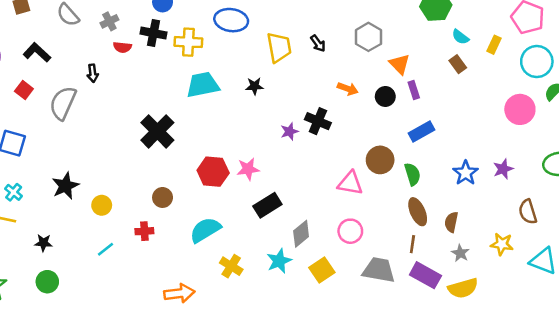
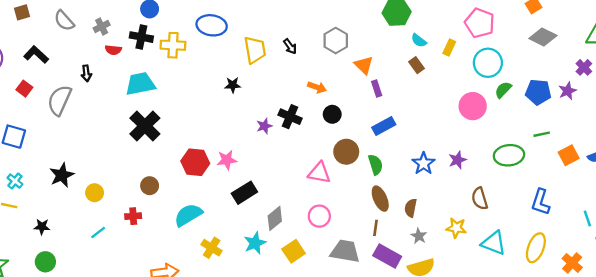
cyan trapezoid: (203, 85) -> (140, 84), moved
black circle: (385, 96) -> (332, 114), moved

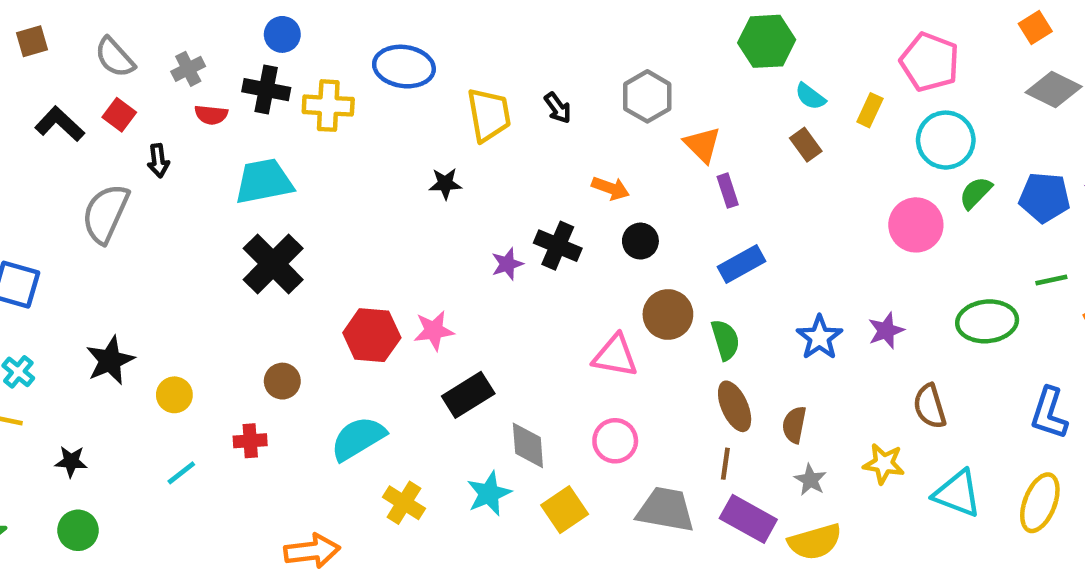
red square: (24, 89) -> (119, 115), moved
gray diamond: (275, 218) -> (528, 445), turned -55

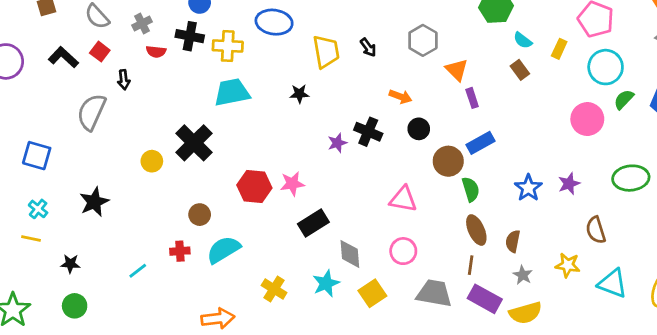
cyan trapezoid: (264, 181) -> (232, 92), moved
brown circle: (668, 314) -> (448, 161), moved
yellow circle: (174, 395) -> (152, 161), moved
cyan semicircle: (358, 438) -> (223, 250), moved

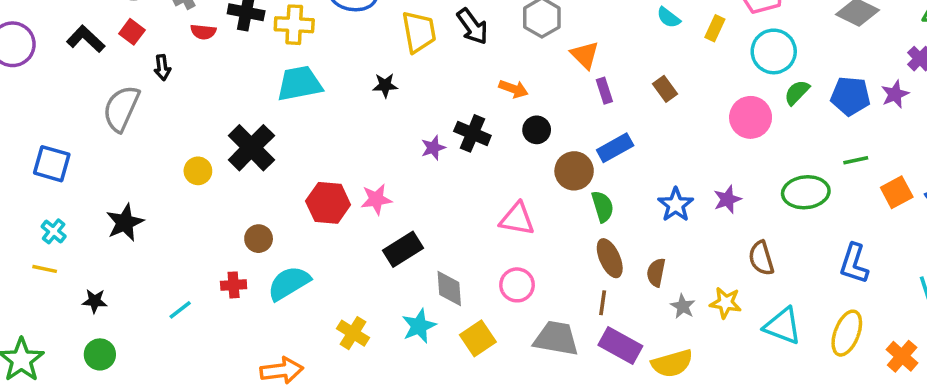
black arrow: (368, 47) -> (472, 26), size x1.5
brown rectangle: (520, 70) -> (665, 89), moved
gray star: (523, 275) -> (683, 306), moved

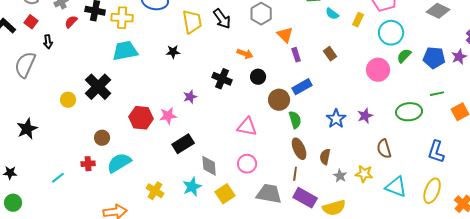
red semicircle: (203, 32) -> (71, 22), turned 128
purple star: (433, 148) -> (190, 97), moved

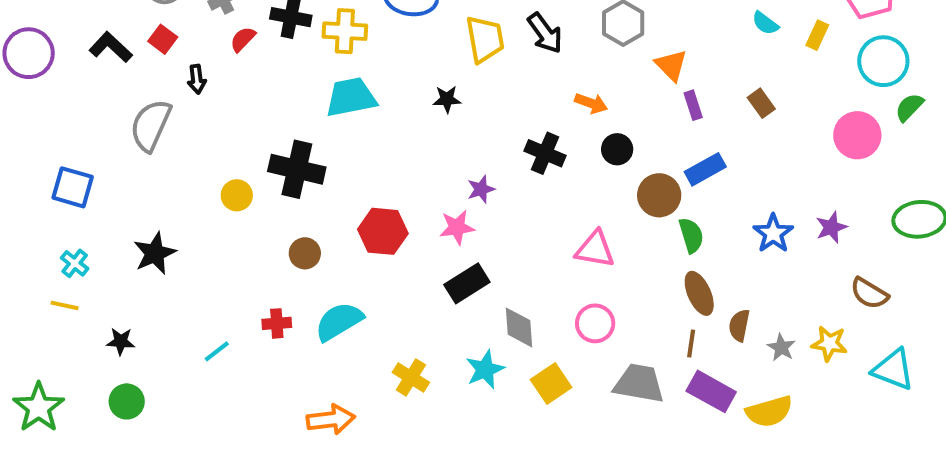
black cross: (98, 87) -> (297, 169), turned -32
pink star: (168, 116) -> (457, 227), moved
brown circle: (102, 138) -> (305, 253), moved
brown semicircle: (384, 149) -> (869, 293), turned -42
brown semicircle: (325, 157) -> (739, 325), moved

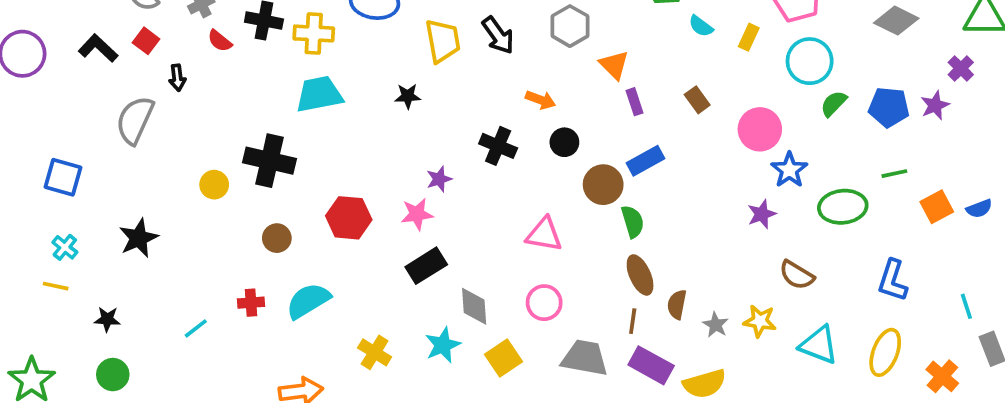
red semicircle: (243, 39) -> (220, 41), turned -95
pink circle: (857, 135) -> (760, 129), moved
blue star: (773, 233) -> (789, 170), moved

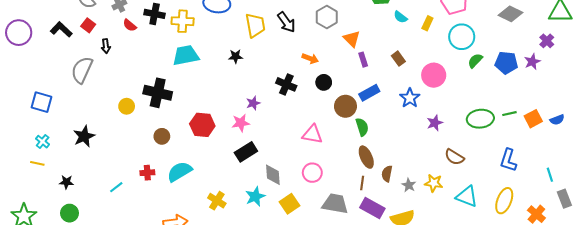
blue star: (789, 170) -> (410, 98), moved
green line: (894, 174) -> (509, 114), moved

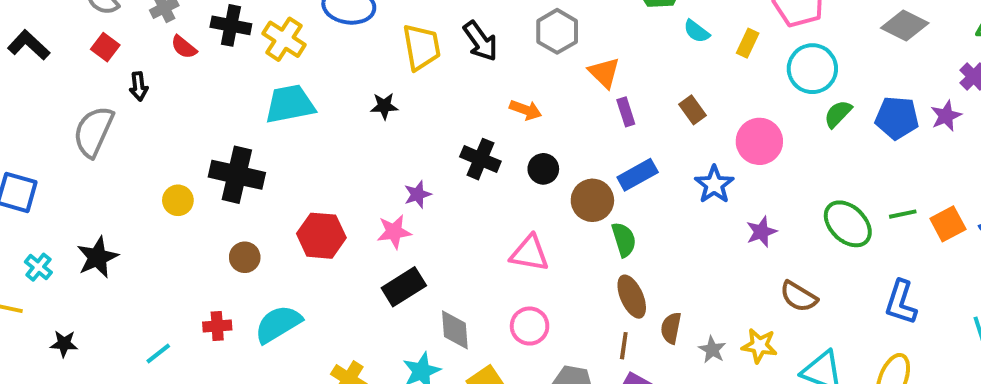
yellow cross: (183, 21) -> (284, 39), turned 30
black L-shape: (61, 29) -> (29, 45), moved
black circle: (324, 82) -> (543, 169), moved
green ellipse: (480, 119) -> (848, 224), turned 50
cyan cross: (43, 142) -> (38, 267), moved

